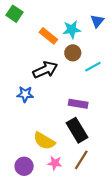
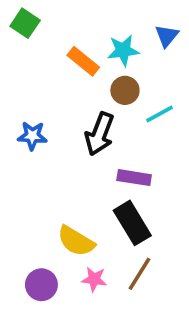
black arrow: (45, 70) -> (100, 134), moved, turned 135
blue star: (25, 94) -> (32, 136), moved

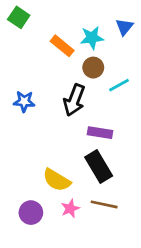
brown line: (140, 274) -> (104, 204), turned 70
pink star: (94, 279) -> (70, 209), turned -30

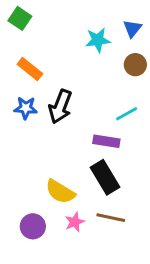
orange rectangle: (62, 46) -> (30, 69), moved
brown circle: (93, 68) -> (135, 65), moved
cyan line: (119, 85) -> (127, 114), moved
black arrow: (74, 100) -> (60, 107), moved

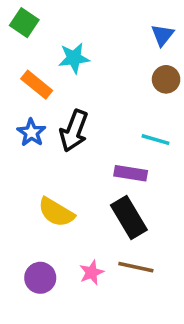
cyan star: (98, 40) -> (74, 58), moved
blue star: (26, 108) -> (31, 132), turned 30
cyan line: (127, 114) -> (155, 140), turned 45
yellow semicircle: (60, 192) -> (56, 212), moved

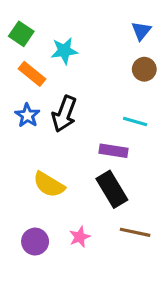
green square: (24, 23) -> (21, 34), moved
brown line: (136, 267) -> (135, 232), moved

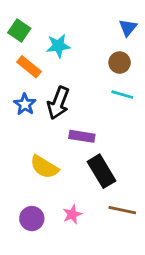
brown circle: (144, 69) -> (120, 63), moved
cyan line: (135, 122) -> (122, 95), moved
purple rectangle: (114, 151) -> (82, 136), moved

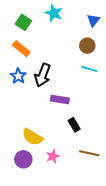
green square: (19, 30) -> (23, 22), moved
cyan star: (58, 46) -> (54, 13), moved, turned 30
yellow semicircle: (44, 167) -> (32, 137), moved
black rectangle: (101, 171) -> (74, 125), size x0.6

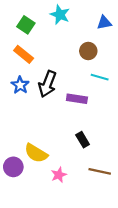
blue triangle: (93, 20) -> (104, 23), turned 40
brown circle: (87, 46) -> (88, 51), moved
purple rectangle: (60, 99) -> (77, 99), moved
purple circle: (23, 159) -> (13, 167), moved

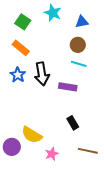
blue triangle: (104, 23) -> (82, 22), moved
cyan line: (100, 77) -> (79, 64), moved
black arrow: (47, 84) -> (42, 74), turned -30

